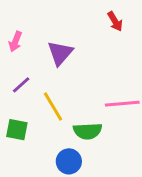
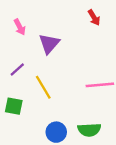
pink arrow: (15, 42) -> (20, 27), moved, turned -49
green semicircle: (88, 131) -> (89, 130), moved

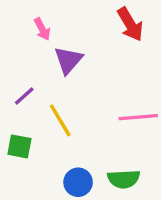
red arrow: (94, 18) -> (130, 24), size x1.5
pink arrow: (20, 27) -> (42, 29), moved

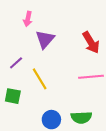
red arrow: (130, 24) -> (91, 42), moved
pink arrow: (42, 29) -> (28, 19), turned 40

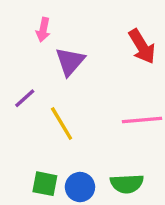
red arrow: (91, 42) -> (142, 46), moved
green square: (13, 96) -> (45, 184), moved

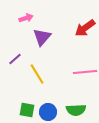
pink arrow: (43, 30) -> (26, 18), turned -120
red arrow: (142, 46) -> (85, 28), turned 85

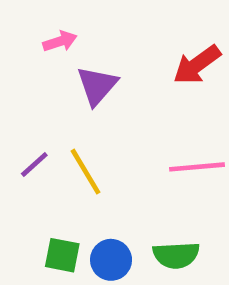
purple line: (15, 59) -> (34, 165), moved

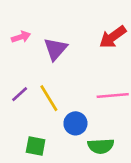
pink arrow: (60, 41) -> (21, 37), moved
blue circle: (111, 260) -> (75, 123), moved

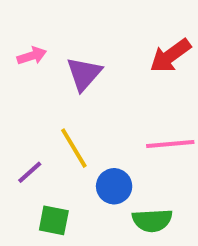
purple line: (20, 94) -> (30, 172), moved

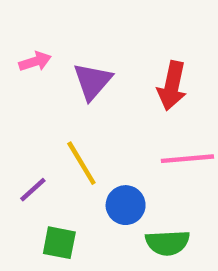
red arrow: (170, 56) -> (172, 86), moved, turned -42

